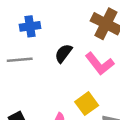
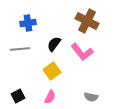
yellow square: (87, 104) -> (52, 71), moved

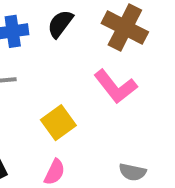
black semicircle: (54, 44) -> (60, 24), moved

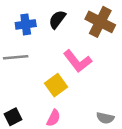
pink L-shape: (115, 86) -> (77, 61), moved

